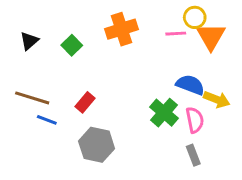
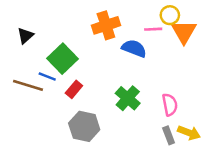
green square: (72, 45) -> (62, 59), moved, size x1.6
blue semicircle: (190, 85) -> (134, 48), moved
yellow arrow: (217, 99) -> (189, 133), moved
green cross: (164, 113) -> (128, 98), moved
blue line: (47, 120) -> (47, 77), moved

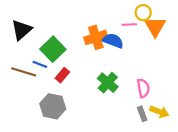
orange cross: (106, 25) -> (96, 37), moved
black triangle: (25, 36) -> (22, 30), size x1.5
gray hexagon: (84, 126) -> (53, 106), moved

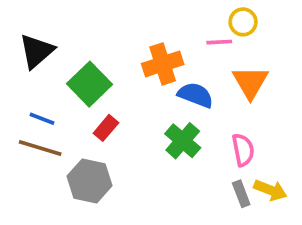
orange triangle: (155, 27) -> (250, 82), moved
blue semicircle: (113, 41) -> (196, 95), moved
blue line: (40, 64) -> (42, 119), moved
brown line: (24, 72) -> (40, 148), moved

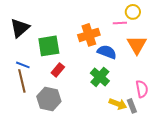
green square: (90, 84) -> (49, 46), turned 35
brown line: (40, 148) -> (22, 81), turned 60
pink semicircle: (243, 150) -> (142, 89), moved
yellow arrow: (270, 190) -> (118, 104), moved

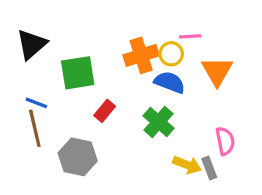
yellow circle: (133, 12) -> (171, 54), moved
red rectangle: (58, 70) -> (105, 111), moved

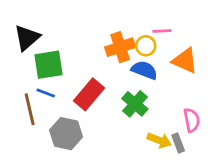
orange triangle: (217, 71) -> (185, 61), turned -36
green square: (78, 73) -> (48, 65), moved
blue line: (36, 103) -> (46, 93), moved
red rectangle: (105, 111) -> (89, 94), size x1.6

